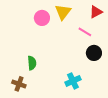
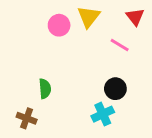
red triangle: (96, 12) -> (135, 17), turned -40
black circle: (94, 53) -> (115, 89), moved

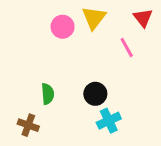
pink line: (120, 45) -> (127, 48), turned 30
black circle: (115, 89) -> (95, 94), moved

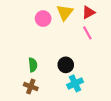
red triangle: (143, 18) -> (88, 12), moved, turned 40
brown cross: (28, 125) -> (31, 86), moved

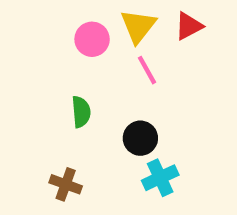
pink line: (87, 33) -> (147, 70), moved
green semicircle: (33, 65) -> (81, 112), moved

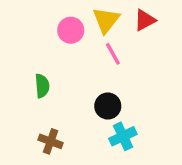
green semicircle: (81, 112) -> (42, 86), moved

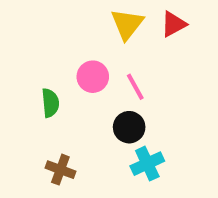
pink circle: (71, 30) -> (93, 77), moved
pink line: (113, 54) -> (135, 87), moved

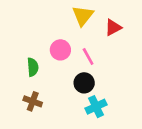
red triangle: (174, 24) -> (113, 28), moved
brown cross: (60, 170) -> (33, 101), moved

